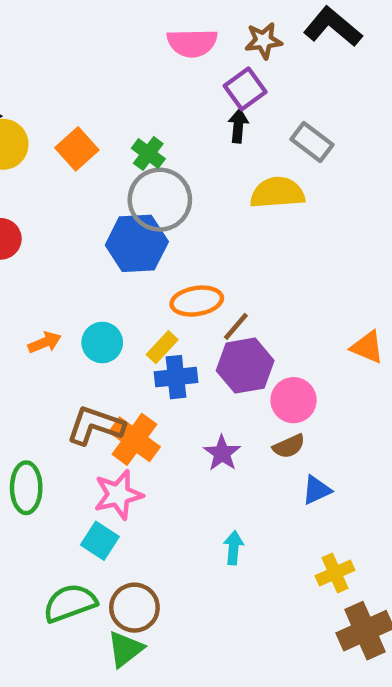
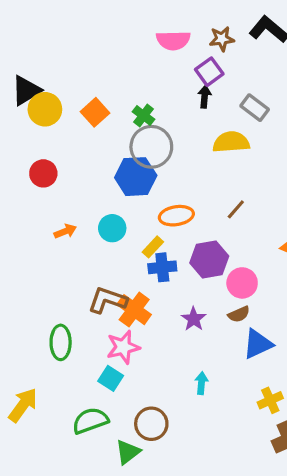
brown line: (236, 326) -> (236, 209), moved
orange arrow: (45, 343) -> (65, 231), moved
cyan circle: (102, 343) -> (112, 228), moved
blue triangle: (317, 490) -> (258, 344), size x1.5
brown circle: (134, 608) -> (151, 424), moved

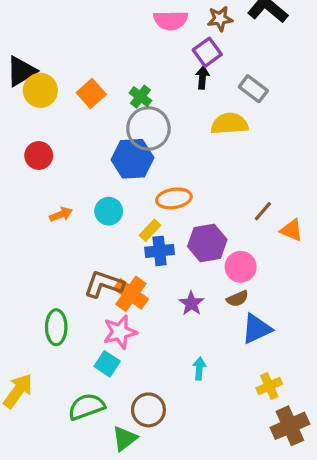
brown line: (236, 209) -> (263, 211), moved

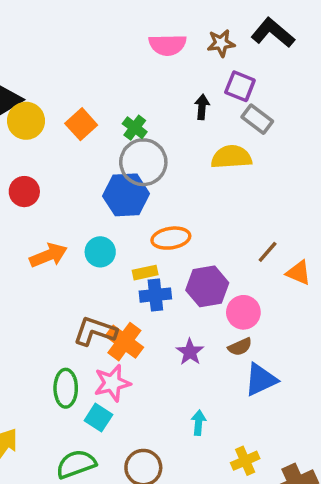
purple square: (207, 52) -> (240, 86), moved, turned -32
orange arrow: (61, 214) -> (48, 255), size x1.5
yellow rectangle: (150, 230) -> (145, 273), turned 35
green ellipse: (56, 327) -> (66, 388), moved
yellow cross: (269, 386) -> (245, 461), moved

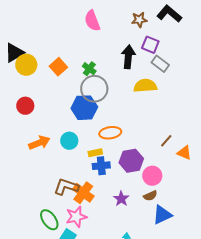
pink semicircle: (167, 45) -> (92, 21), moved, turned 70
black arrow: (202, 107) -> (128, 57), size x1.6
green ellipse: (66, 388) -> (49, 220), turned -35

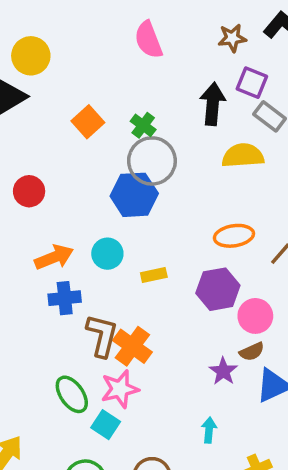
yellow circle: (26, 65) -> (31, 56), moved
orange ellipse: (110, 133) -> (234, 236), moved
blue cross: (101, 166) -> (65, 298), moved
brown L-shape: (66, 187) -> (102, 336), turned 85
purple star: (121, 199) -> (223, 371), moved

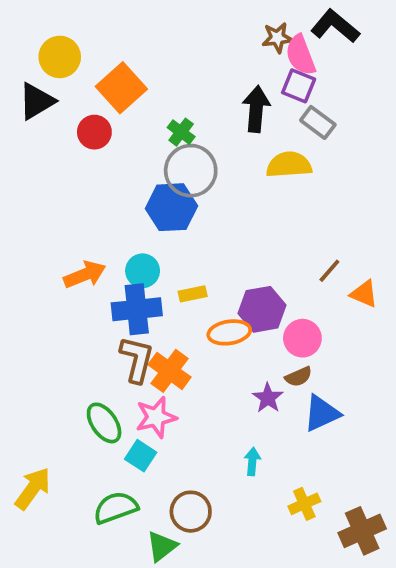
pink semicircle: (148, 40) -> (300, 55), moved
orange square: (88, 122) -> (121, 88), moved, size x1.4
red circle: (29, 191) -> (94, 132), moved
orange ellipse: (234, 236) -> (229, 332), moved
blue cross: (65, 298) -> (137, 309), moved, size x1.4

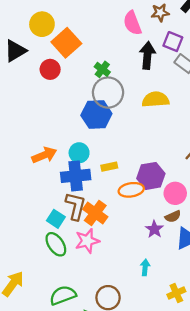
pink semicircle: (300, 55) -> (132, 23), moved
yellow circle: (60, 57) -> (42, 24), moved
yellow semicircle: (289, 165) -> (156, 99), moved
cyan square: (141, 456) -> (56, 219), moved

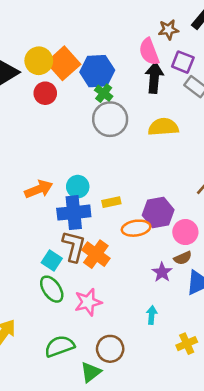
pink semicircle: (132, 23) -> (149, 52), moved
yellow circle: (42, 24) -> (39, 61), moved
blue hexagon: (96, 115) -> (97, 71), moved
pink star: (87, 241) -> (88, 302), moved

